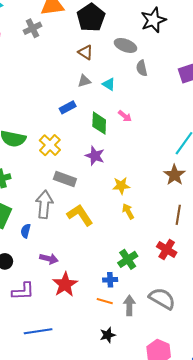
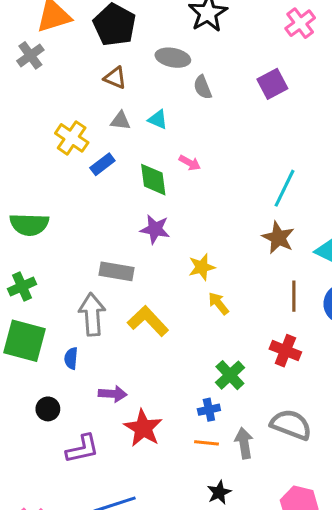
gray triangle: (84, 81) -> (120, 121), turned 32
yellow cross: (50, 145) -> (72, 138), moved

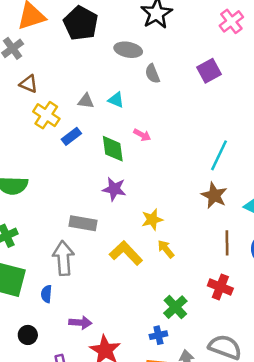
brown triangle: (115, 78) -> (29, 84), moved
yellow L-shape: (148, 321) -> (126, 253), moved

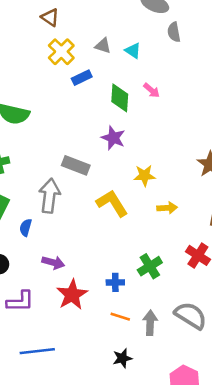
yellow arrow: (166, 249) -> (167, 208), moved, turned 114
blue cross: (158, 335) -> (115, 282), moved

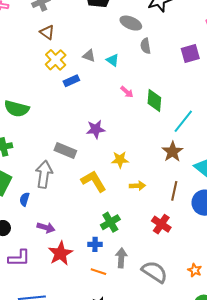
green diamond: (120, 98) -> (154, 101), moved
purple star: (113, 138) -> (96, 129), turned -30
green cross: (150, 266) -> (110, 222), moved
gray arrow: (150, 323) -> (121, 258), moved

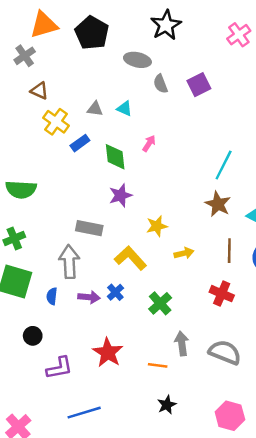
purple square: (190, 54) -> (199, 85), moved
pink arrow: (127, 92) -> (149, 143), turned -88
green diamond: (154, 101) -> (115, 157), moved
purple arrow: (46, 228) -> (89, 297), moved
blue cross: (95, 244) -> (115, 292), moved, turned -32

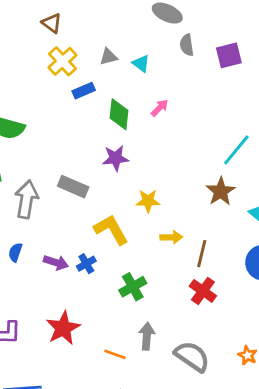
gray triangle: (95, 109) -> (108, 57), turned -35
brown line: (229, 251) -> (202, 254), moved
gray arrow: (69, 262) -> (26, 199), moved

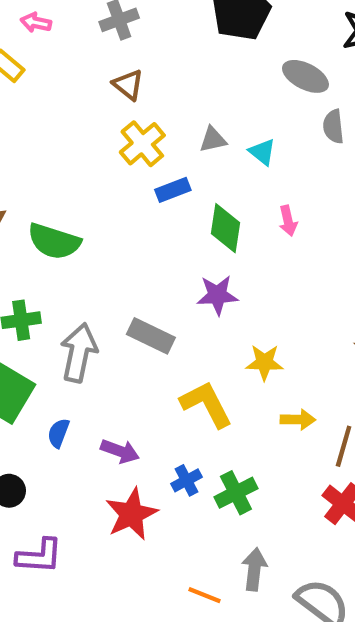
pink arrow: (160, 108) -> (288, 221), turned 120
blue cross: (86, 264) -> (187, 480), moved
red star: (63, 328) -> (131, 514), moved

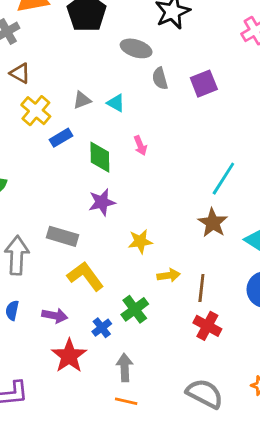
yellow L-shape: (206, 404) -> (85, 276), moved
green cross: (236, 493) -> (135, 309), moved
gray arrow: (254, 569) -> (125, 368), moved

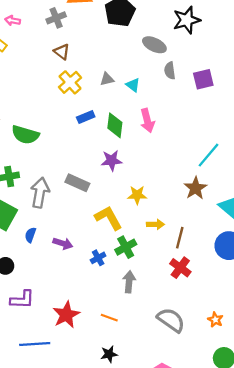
blue rectangle: (61, 138) -> (86, 117), moved
pink arrow: (140, 146) -> (147, 121), size x1.5
yellow L-shape: (85, 276) -> (108, 218), moved
red star: (69, 356) -> (66, 315), moved
gray arrow: (125, 368) -> (129, 282), moved

